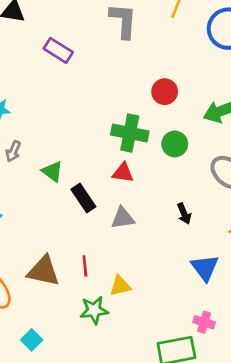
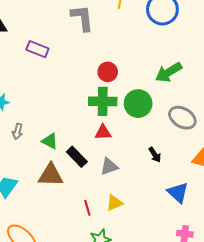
red circle: (165, 92) -> (108, 72), moved
green circle: (175, 144) -> (138, 104), size x1.4
brown triangle: (43, 271) -> (51, 175), moved
yellow triangle: (120, 286) -> (114, 203), moved

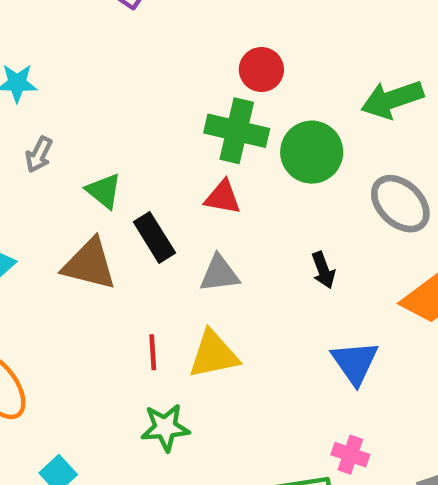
yellow triangle: (114, 203) -> (213, 354), size x1.4

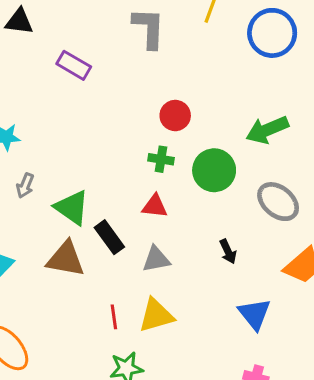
green cross: (237, 131) -> (161, 159), size x0.6
green triangle: (104, 191) -> (72, 207), size x1.4

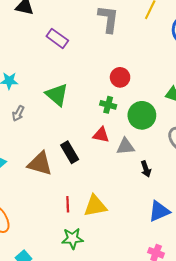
green triangle: (72, 207) -> (57, 95), moved
gray triangle: (156, 259) -> (126, 146), moved
blue triangle: (254, 314) -> (159, 211), turned 40

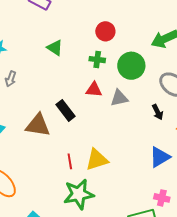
green triangle: (57, 95) -> (55, 48), moved, size x0.7
black arrow: (146, 169) -> (158, 112), moved
green star: (73, 239) -> (79, 194), size x1.4

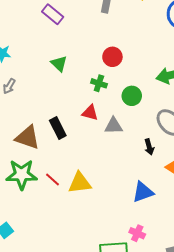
green circle: (131, 66) -> (132, 96), size x0.7
red line: (70, 161) -> (53, 179), turned -49
green star: (79, 194) -> (22, 174), moved

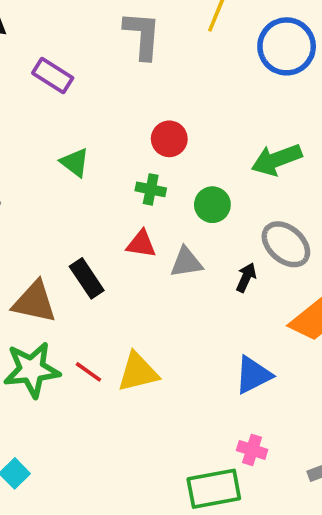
black arrow: (149, 147) -> (246, 278), moved, turned -133

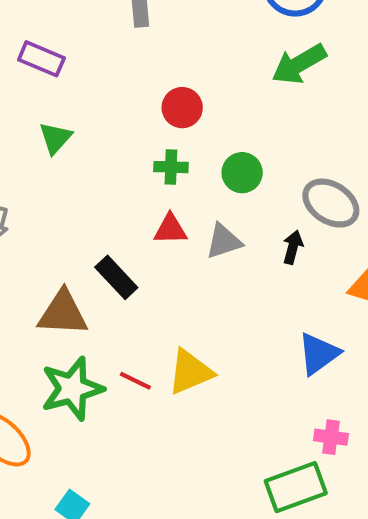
green arrow: (277, 160) -> (299, 64), moved
green triangle: (75, 163) -> (55, 138), moved, turned 44

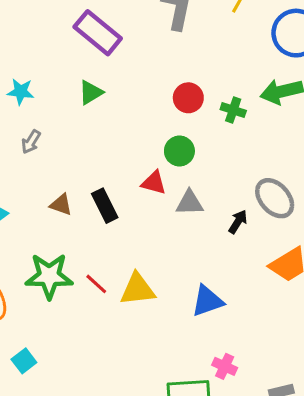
purple rectangle: (41, 59) -> (98, 33), size x1.4
green cross: (171, 167) -> (233, 110), moved
green circle: (242, 173) -> (179, 151), moved
brown triangle: (63, 313) -> (61, 205), moved, size x0.6
blue triangle: (319, 354) -> (207, 301), moved

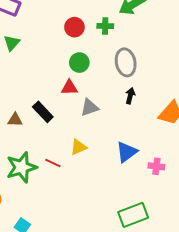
gray ellipse: (275, 198) -> (126, 62), moved, turned 48
gray triangle: (190, 203) -> (90, 108), moved
yellow triangle: (138, 289) -> (79, 147), moved, size x0.7
pink cross: (225, 366) -> (156, 166), moved

